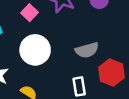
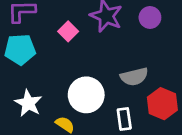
white circle: (35, 50) -> (86, 95), moved

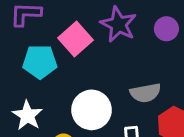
pink square: (68, 31) -> (76, 39), size x1.5
cyan pentagon: (20, 49) -> (40, 62), moved

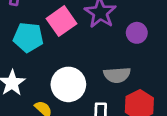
purple circle: (166, 29) -> (137, 33), moved

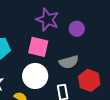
pink square: (61, 21) -> (38, 47), moved, turned -30

